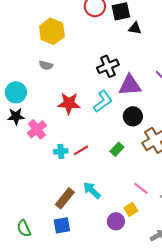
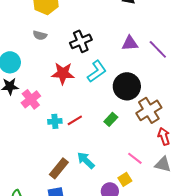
black cross: (108, 66) -> (81, 41), moved
purple triangle: (130, 85) -> (130, 43), moved, size x0.7
black circle: (133, 116) -> (127, 86), size x1.4

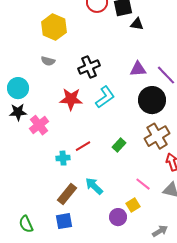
black circle: (127, 86) -> (152, 100), moved
cyan cross: (55, 121) -> (63, 158), moved

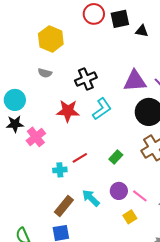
black triangle: (137, 24) -> (142, 31), moved
purple triangle: (138, 69) -> (135, 81), size x1.4
purple circle: (118, 217) -> (119, 191), moved

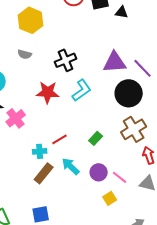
cyan arrow: (91, 198) -> (71, 166), moved
brown rectangle: (64, 206) -> (44, 173), moved

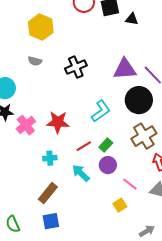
cyan L-shape: (82, 90) -> (101, 111), moved
red star: (48, 92) -> (58, 122), moved
red line: (60, 139) -> (84, 146), moved
purple circle: (99, 172) -> (108, 165), moved
brown rectangle: (44, 173) -> (48, 193), moved

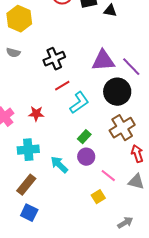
red star: (58, 122) -> (36, 114), size x0.7
red line: (84, 146) -> (62, 86), moved
cyan cross: (50, 158) -> (28, 150), size x1.5
blue square: (51, 221) -> (29, 213), turned 36

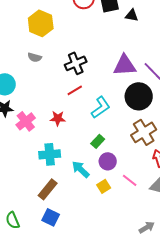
red line: (62, 86) -> (75, 90), moved
green rectangle: (84, 137) -> (98, 141), moved
yellow square: (98, 197) -> (104, 186), moved

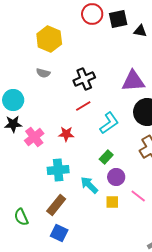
yellow square: (104, 186) -> (112, 202), turned 32
green semicircle: (13, 220) -> (21, 217), moved

